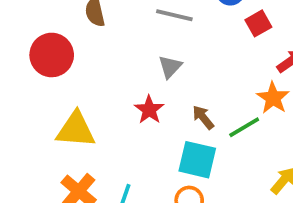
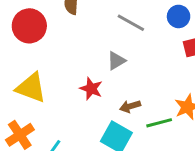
red star: (149, 110) -> (91, 89), turned -30
brown arrow: (203, 117) -> (130, 106), turned -84

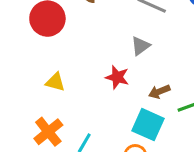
yellow triangle: (31, 88) -> (55, 82), size x0.6

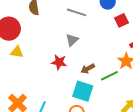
yellow triangle: (55, 82) -> (17, 52), moved

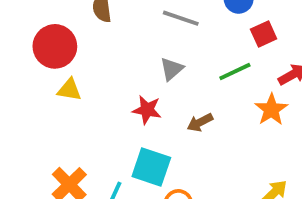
green line: (109, 76) -> (235, 71), moved
cyan square: (83, 91) -> (151, 167), moved

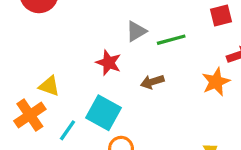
green line: (235, 71) -> (171, 40), moved
yellow triangle: (69, 90) -> (49, 86), moved

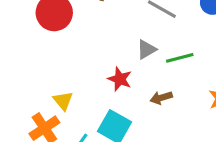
yellow triangle: (49, 86) -> (63, 101), turned 30

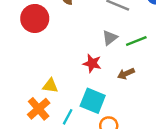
yellow triangle: (63, 101) -> (50, 86), turned -35

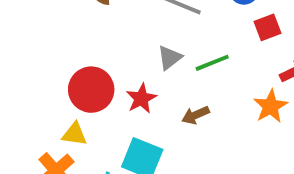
red circle: (35, 18) -> (91, 90), moved
red star: (92, 63) -> (141, 99), turned 30

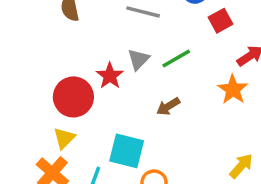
red star: (141, 99) -> (110, 76), moved
yellow triangle: (74, 134) -> (64, 138), turned -45

